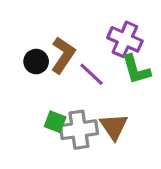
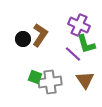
purple line: (92, 74) -> (73, 54), moved
brown triangle: (114, 127) -> (85, 80), moved

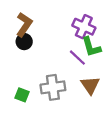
brown L-shape: (40, 35) -> (24, 24), moved
green square: (35, 77) -> (22, 95), moved

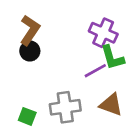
purple line: (77, 58) -> (95, 71), turned -72
brown triangle: (90, 85) -> (111, 105), turned -36

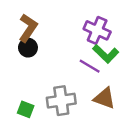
green L-shape: (112, 58) -> (106, 54), turned -30
purple line: (95, 71) -> (90, 66), turned 60

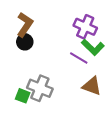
gray cross: (61, 101) -> (40, 88), moved, turned 30

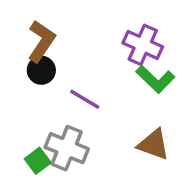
purple line: (79, 58) -> (85, 99), moved
green square: (23, 96) -> (38, 161), turned 32

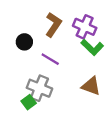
brown L-shape: (41, 41) -> (53, 25), moved
green square: (38, 161) -> (29, 102), moved

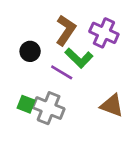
green L-shape: (92, 47) -> (79, 58), moved
green square: (29, 102) -> (26, 104), moved, turned -32

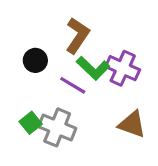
purple cross: (104, 33) -> (123, 68), moved
green square: (26, 104) -> (31, 123), turned 30

